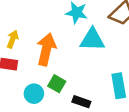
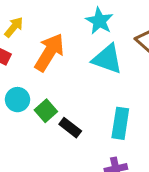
green square: (57, 84) -> (46, 111), moved

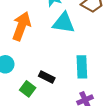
green square: (46, 111) -> (28, 89), moved

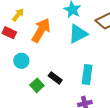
cyan triangle: (64, 23) -> (78, 34), turned -45

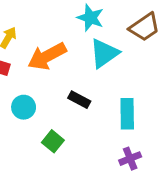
orange arrow: (41, 30) -> (47, 56), turned -140
black rectangle: (55, 78) -> (79, 100), moved

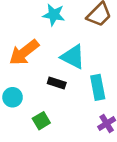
cyan triangle: (104, 53) -> (73, 57), moved, turned -48
green square: (53, 141) -> (41, 121), turned 30

